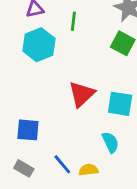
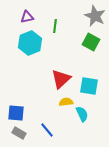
blue square: (28, 130) -> (16, 113), moved
yellow semicircle: (88, 170) -> (66, 102), moved

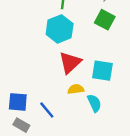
cyan hexagon: (30, 43) -> (60, 29), moved
blue line: (47, 130) -> (47, 110), moved

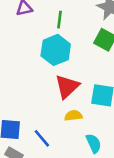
cyan semicircle: (94, 103) -> (94, 143), moved

